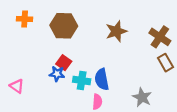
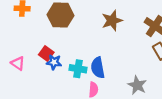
red square: (64, 63) -> (46, 53), moved
pink triangle: (17, 86) -> (18, 63), moved

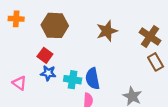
red square: (46, 53) -> (45, 55), moved
pink triangle: (18, 63) -> (19, 83), moved

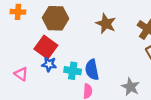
brown star: (107, 31) -> (106, 24), turned -30
red square: (45, 55) -> (46, 47), size x1.5

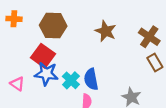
blue star: (49, 64) -> (46, 74), size x1.5
cyan cross: (73, 71) -> (71, 80), turned 35

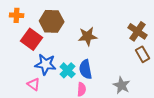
brown star: (106, 31) -> (88, 36), moved, turned -30
red square: (43, 56) -> (32, 39), moved
pink triangle: (17, 84) -> (34, 84), moved

